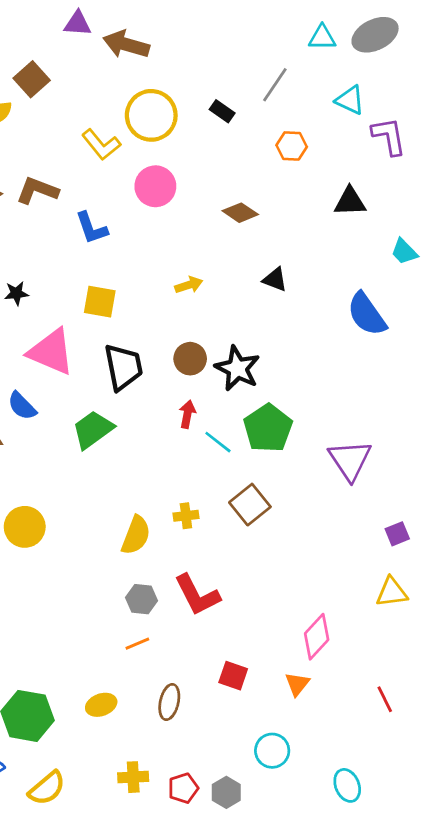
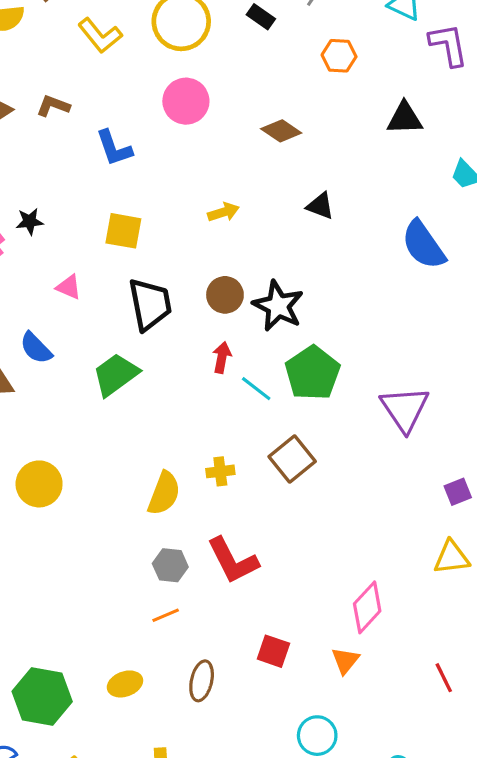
yellow L-shape: (101, 145) -> (100, 35), moved
brown L-shape: (37, 190) -> (53, 106), size x0.7
pink triangle: (51, 352) -> (69, 287), size x0.5

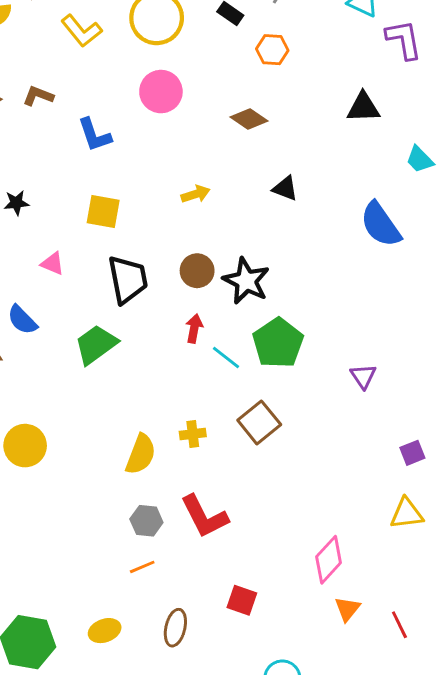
orange hexagon: (339, 56) -> (272, 50), moved
purple triangle: (405, 409) -> (363, 376), size x0.6
orange triangle: (345, 661) -> (347, 609), moved

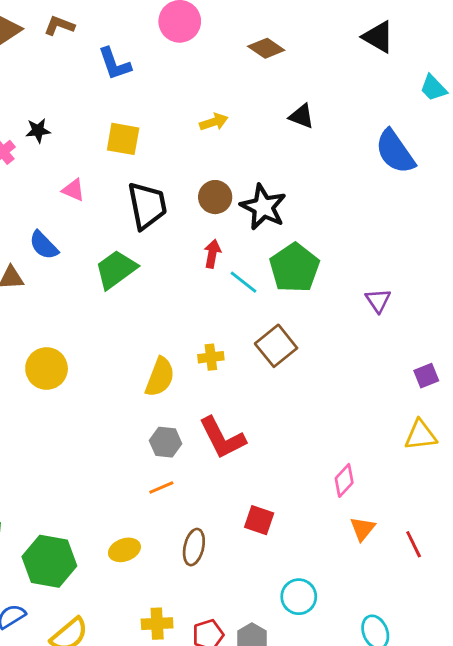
black triangle: (363, 107) -> (378, 37), turned 32
pink diamond: (329, 560) -> (344, 480), size x0.7

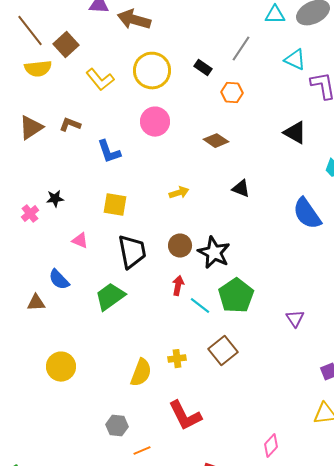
gray hexagon: (166, 442) -> (117, 426), moved

